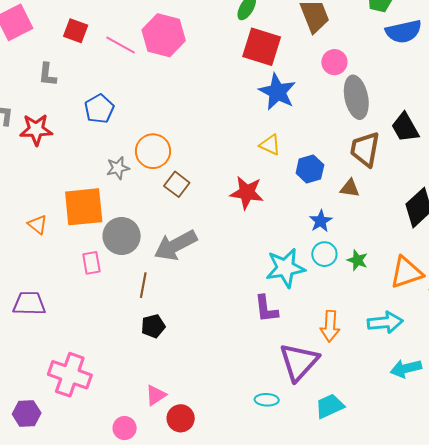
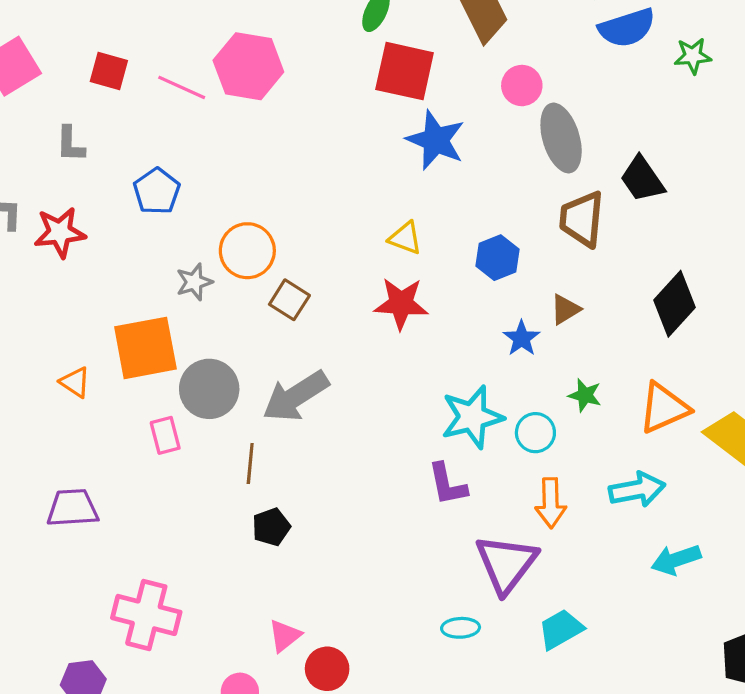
yellow triangle: (270, 145) -> (405, 238), moved
brown triangle: (350, 188) -> (565, 309), moved, turned -35
cyan circle: (324, 254) -> (535, 433), moved

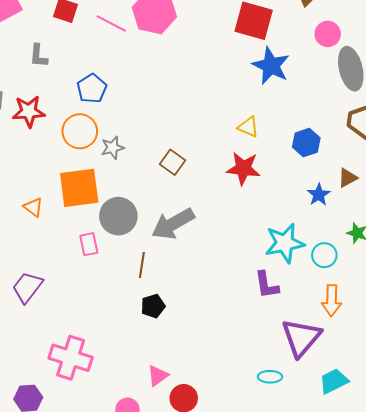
orange circle: (247, 251) -> (80, 131), moved
purple trapezoid: (72, 508) -> (27, 287), turned -52

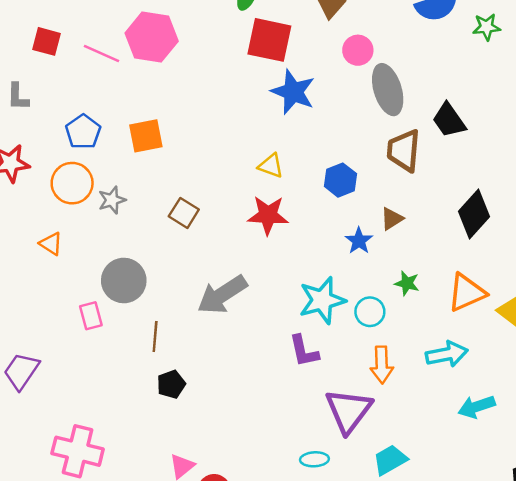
orange square: (79, 188) -> (146, 136), moved, size x0.7
orange triangle: (33, 207) -> (51, 244), moved
gray arrow: (173, 224) -> (222, 295), moved

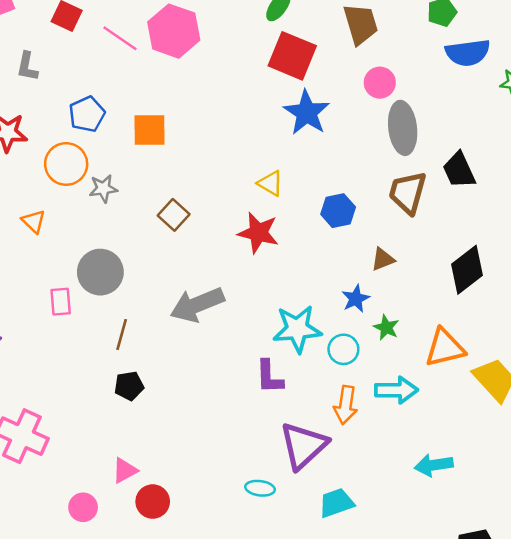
blue star: (359, 241) -> (356, 299), moved
cyan arrow: (447, 354) -> (396, 390), moved

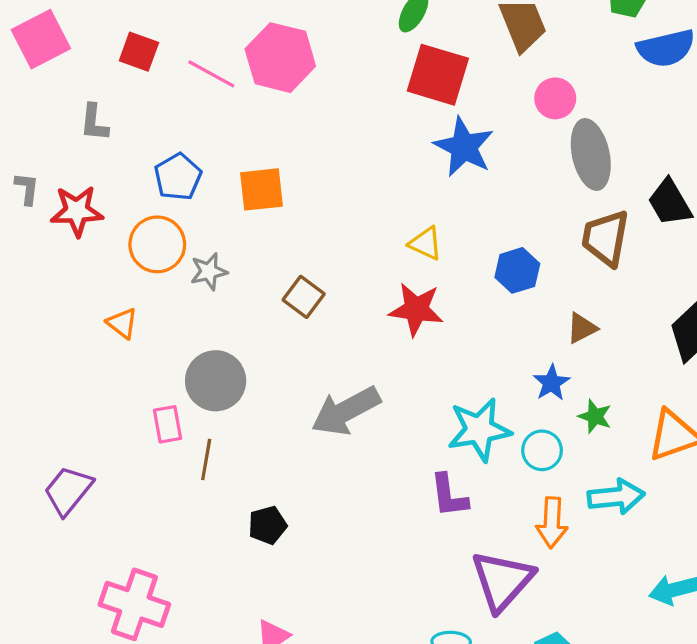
brown line: (122, 335) -> (206, 460), moved

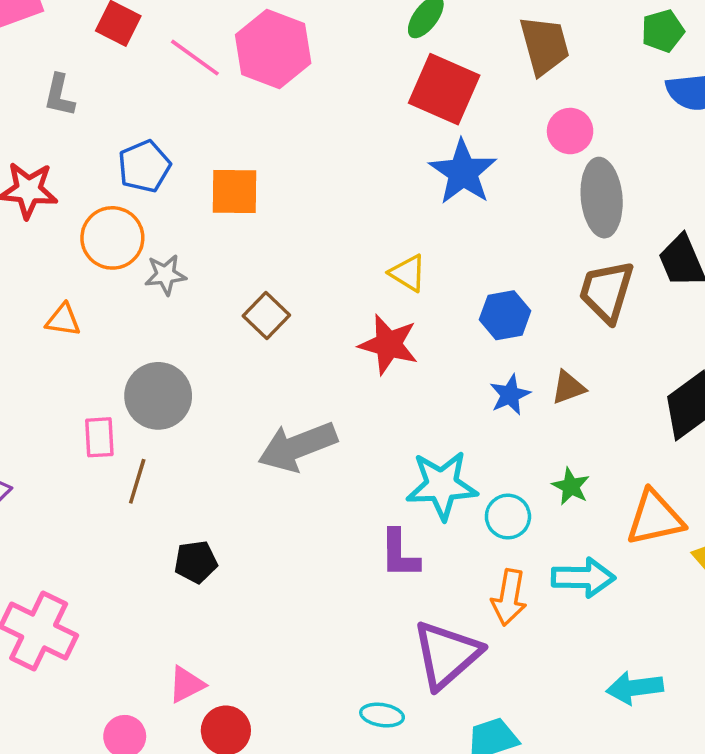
orange triangle: (122, 323) -> (63, 320), turned -36
blue star: (551, 383) -> (510, 395), moved

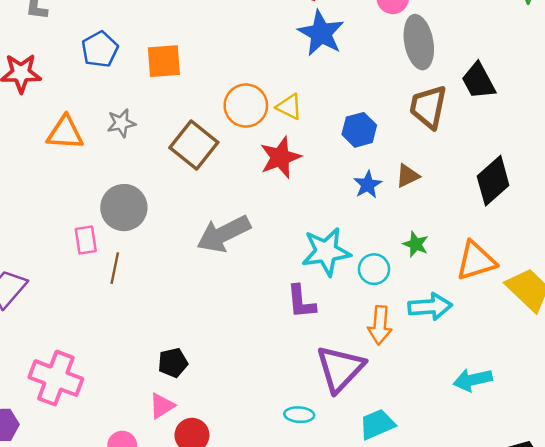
orange circle: (112, 238) -> (246, 106), moved
brown square: (266, 315) -> (194, 145), size x1.5
orange triangle: (63, 320) -> (65, 133), moved, size x1.5
red star: (389, 344) -> (280, 157), turned -30
black pentagon: (196, 562) -> (173, 363), moved

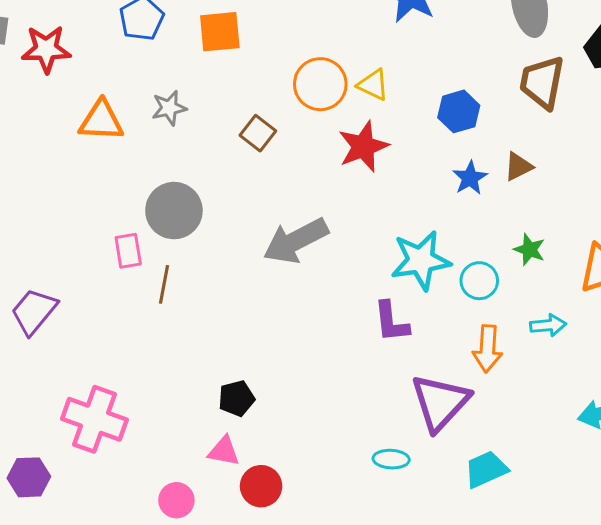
brown square: (194, 145) -> (258, 133), size x0.6
cyan arrow: (430, 307) -> (548, 325), size x0.7
pink triangle: (162, 406) -> (224, 451), turned 44

